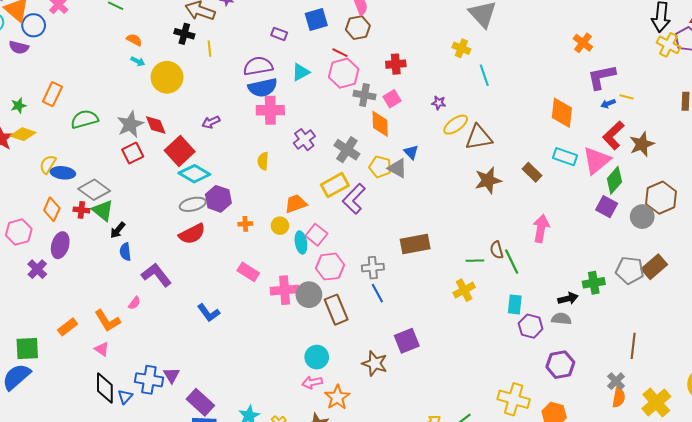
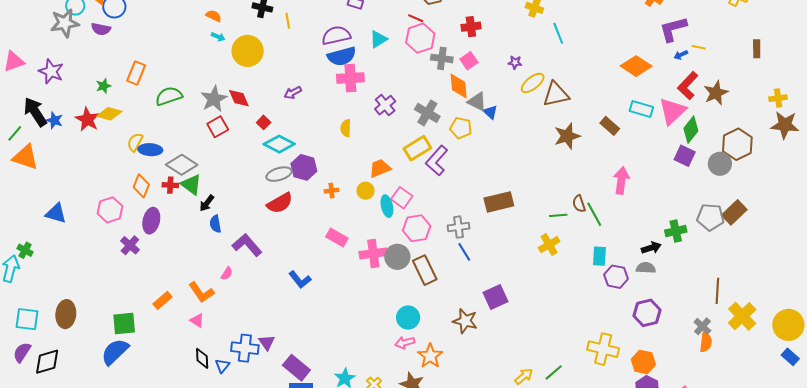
orange diamond: (562, 113) -> (636, 66), turned -60
red square: (180, 151) -> (264, 122), size x0.5
gray triangle: (397, 168) -> (477, 102), moved
black diamond: (105, 388) -> (202, 358), size x0.7
yellow cross: (656, 402) -> (742, 316), moved

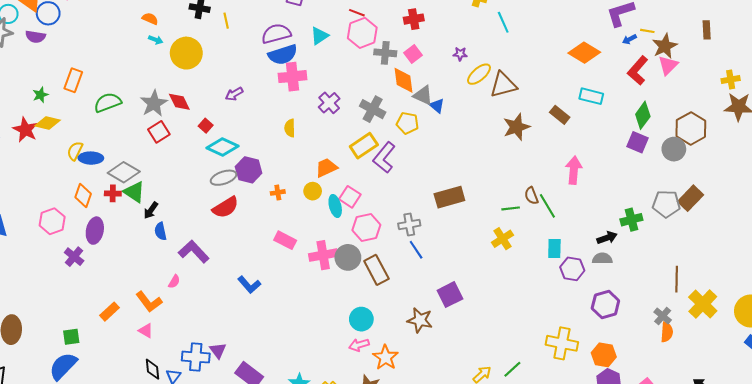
brown star: (716, 93) -> (665, 46), moved
pink triangle: (672, 111) -> (668, 65), moved, size x0.7
green square: (124, 323) -> (71, 337), size x0.7

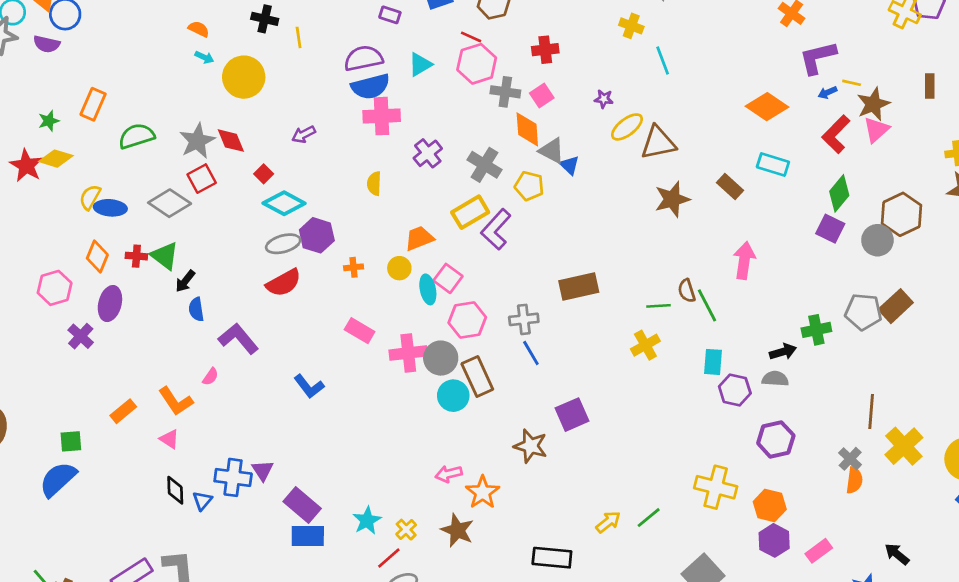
gray diamond: (124, 172) -> (170, 203), moved
cyan circle: (361, 319) -> (453, 396), moved

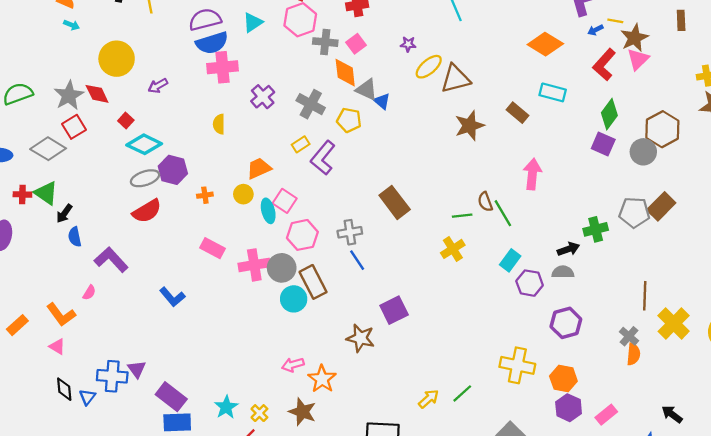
yellow circle: (244, 77) -> (117, 59), moved
yellow rectangle: (470, 212) -> (301, 144), size x0.6
brown rectangle: (579, 286) -> (395, 202), turned 68
cyan rectangle: (713, 362) -> (510, 260), turned 35

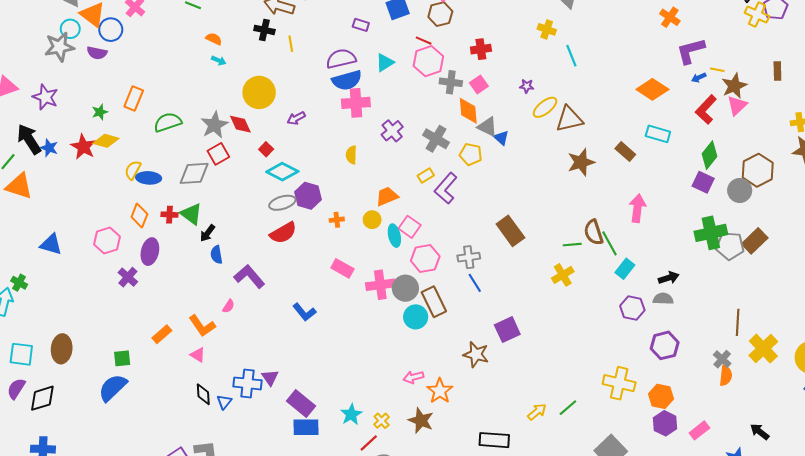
gray diamond: (48, 149) -> (194, 173), turned -36
brown semicircle: (485, 202) -> (594, 232), size x1.4
green cross: (596, 229) -> (711, 233), moved, size x1.4
cyan rectangle: (510, 260) -> (625, 269), moved

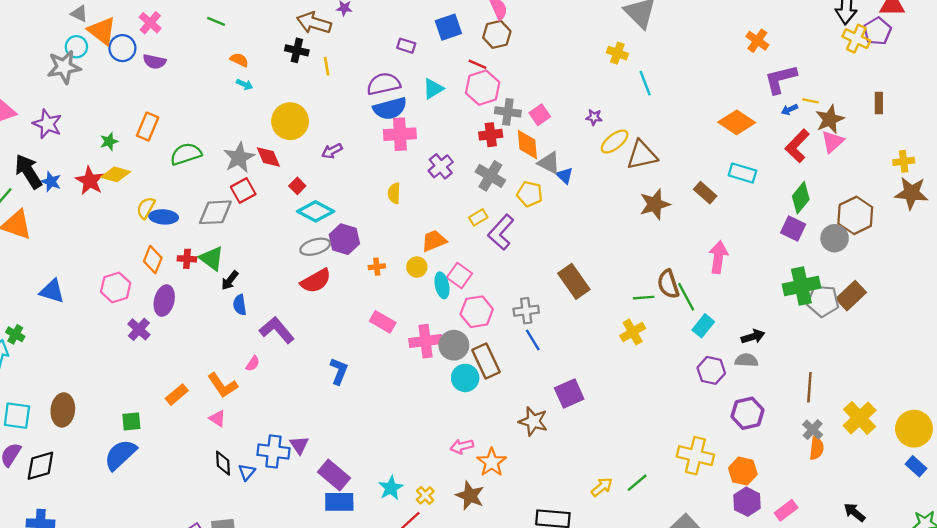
red cross: (481, 49) -> (491, 135), moved
purple semicircle: (97, 53) -> (154, 62), moved
blue L-shape: (304, 312) -> (339, 371), turned -120
brown line: (738, 322) -> (809, 387), moved

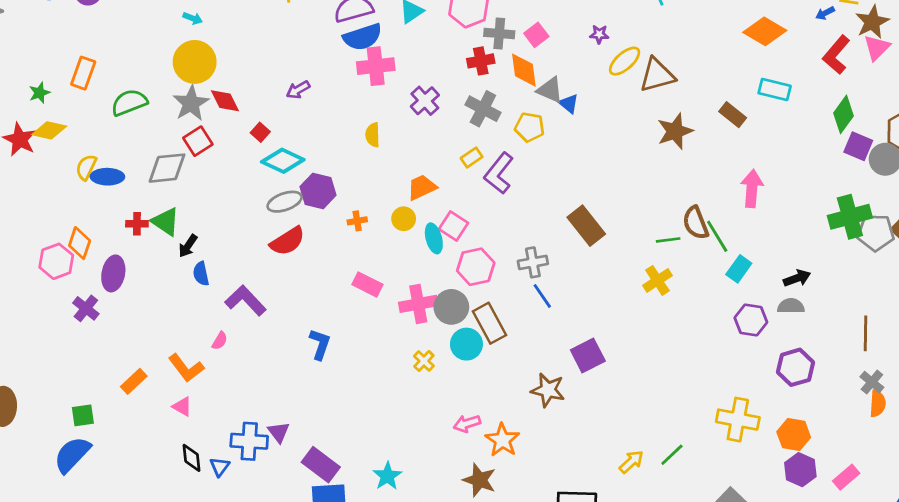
yellow circle: (290, 121) -> (195, 62), moved
purple square: (793, 228) -> (858, 146), moved
orange diamond: (153, 260) -> (80, 243), moved
yellow cross: (425, 495) -> (424, 361), moved

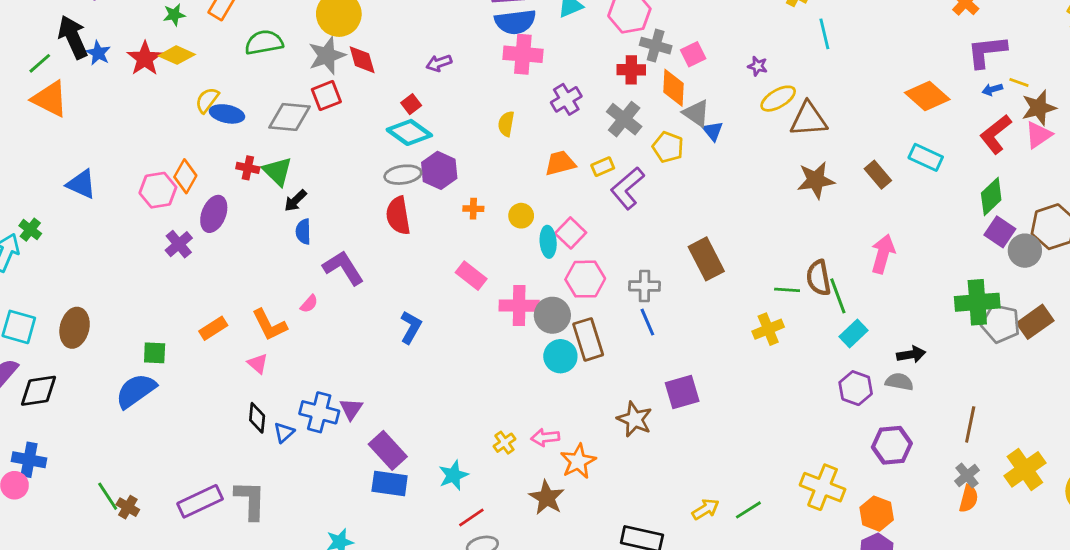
red square: (260, 132) -> (411, 104), moved
orange trapezoid: (422, 187) -> (560, 163), moved
red semicircle: (288, 241) -> (398, 216), turned 102
yellow cross: (424, 361) -> (504, 443), moved

